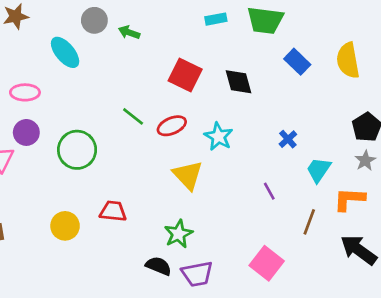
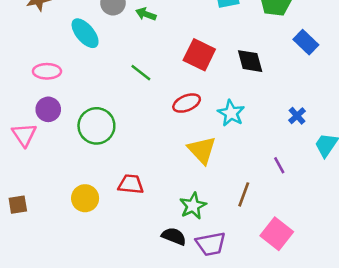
green line: (133, 116) -> (141, 73), moved
brown line: (309, 222) -> (244, 194), moved

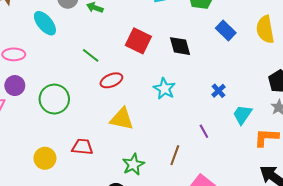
red ellipse: (187, 103) -> (111, 80), moved
yellow triangle: (202, 150) -> (122, 119), moved, turned -35

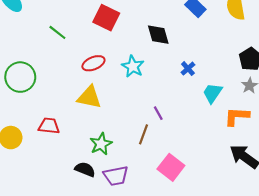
black diamond: (180, 46) -> (158, 35), moved
red ellipse: (111, 80) -> (93, 63), moved
purple line: (204, 131) -> (158, 113), moved

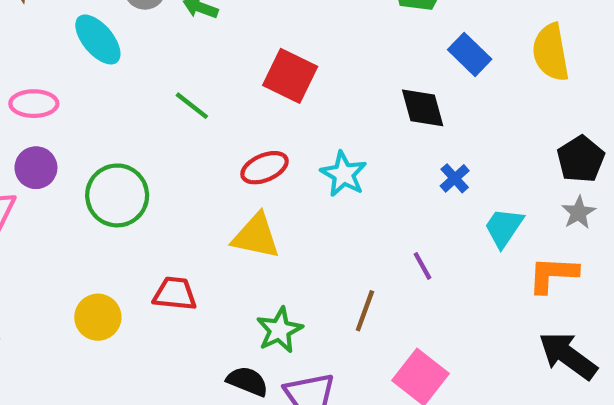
black diamond: (158, 35) -> (423, 108), moved
purple line: (158, 113) -> (423, 266), moved

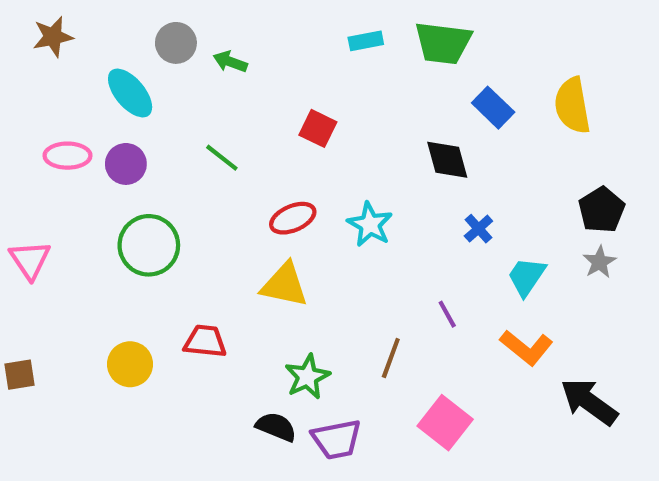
red square: (290, 76) -> (318, 128), size x0.7
purple circle: (36, 168) -> (126, 164), moved
orange L-shape: (553, 274) -> (526, 348), moved, turned -144

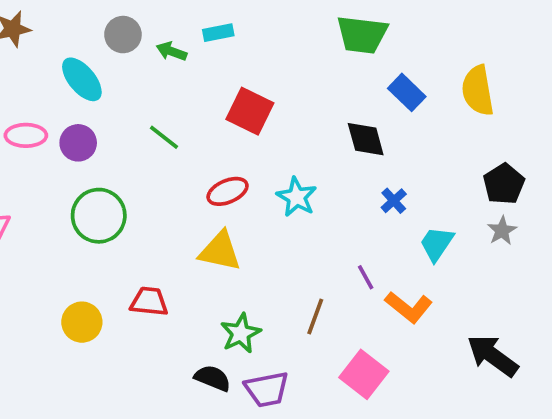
cyan rectangle: (366, 41) -> (218, 33), moved
red square: (318, 128) -> (250, 111), size x1.4
orange L-shape: (526, 348) -> (409, 307), moved

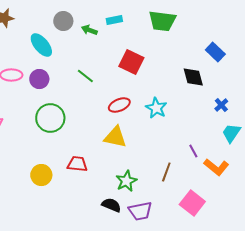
green trapezoid: (362, 35) -> (162, 21), moved
blue cross: (394, 201) -> (221, 105), moved

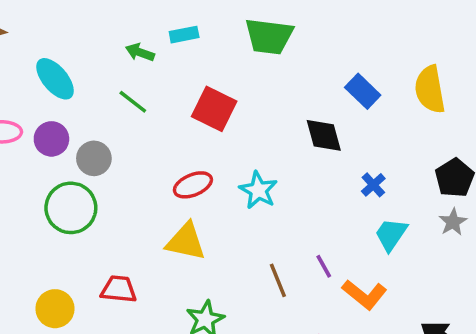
gray circle: (63, 21) -> (94, 158), moved
green line: (85, 76) -> (133, 102), moved
brown line: (166, 172) -> (278, 280), moved, turned -42

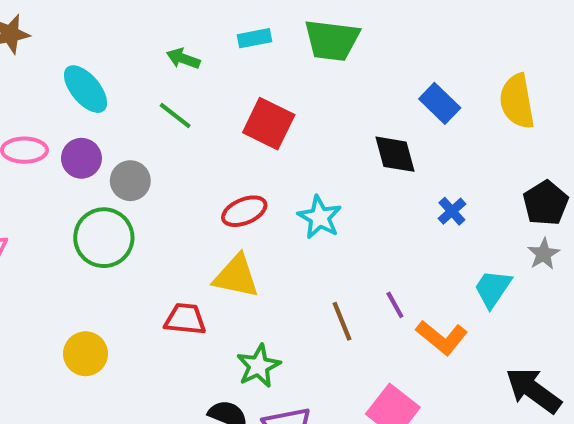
cyan rectangle: (184, 35) -> (254, 38), moved
cyan trapezoid: (391, 234) -> (493, 289), moved
red trapezoid: (119, 289) -> (185, 319), moved

